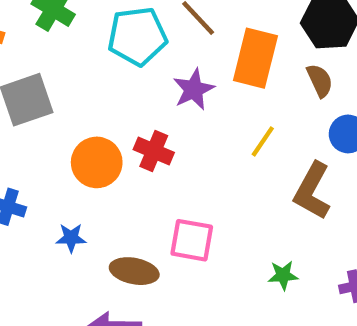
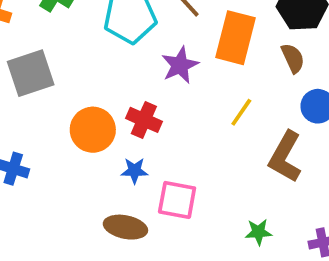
blue star: (71, 238) -> (134, 171), moved

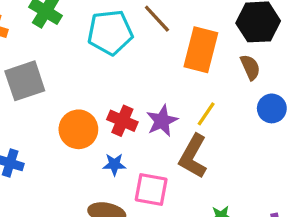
purple star: (180, 65) -> (162, 121), moved
brown L-shape: (285, 157) -> (193, 156), moved

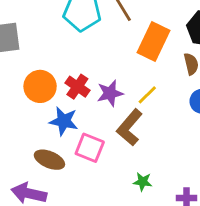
blue star: (114, 164) -> (64, 121), size x1.5

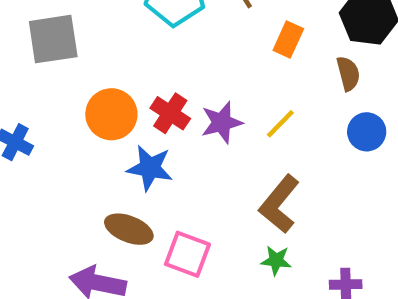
orange rectangle: (154, 41) -> (288, 40), size x0.6
brown L-shape: (130, 127) -> (279, 204), moved
pink square: (90, 148) -> (187, 254), moved

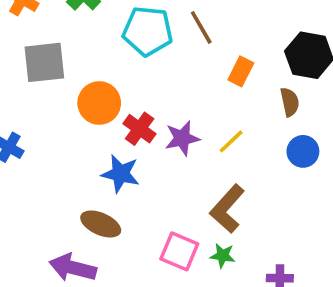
orange circle: (111, 114) -> (99, 103), moved
pink square: (187, 254) -> (179, 251), moved

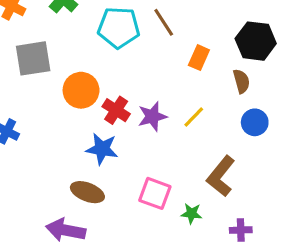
brown L-shape: (227, 209) -> (221, 176), moved
pink square: (179, 251) -> (155, 193), moved

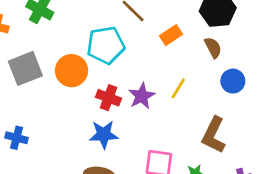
cyan pentagon: (119, 28) -> (106, 45), moved
orange rectangle: (199, 58) -> (171, 35), turned 45
orange circle: (81, 90) -> (72, 71), moved

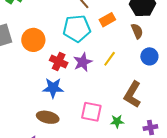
cyan pentagon: (106, 45) -> (77, 28), moved

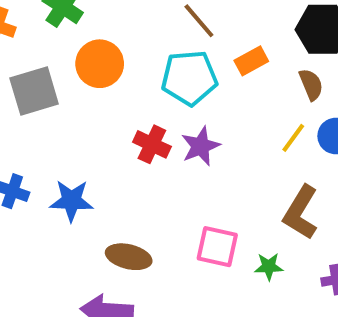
orange circle: (33, 40) -> (100, 64), moved
yellow line: (110, 59) -> (293, 138), moved
blue star: (53, 88) -> (71, 201), moved

